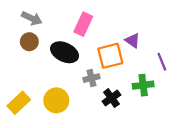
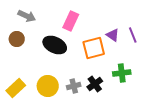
brown circle: (29, 42) -> (17, 39), moved
purple line: (162, 62) -> (133, 35), moved
gray cross: (92, 78) -> (74, 86), moved

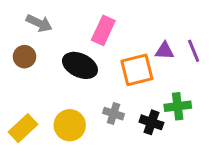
purple triangle: (113, 35) -> (165, 51), turned -32
black cross: (95, 84) -> (151, 122), moved, turned -35
gray cross: (74, 86) -> (113, 114), moved, turned 32

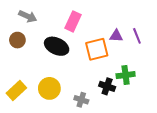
gray cross: (113, 114) -> (81, 100), moved

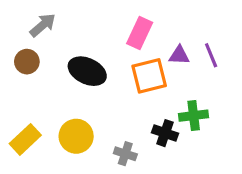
gray arrow: (28, 16) -> (43, 25), turned -66
pink rectangle: (73, 21) -> (140, 33), moved

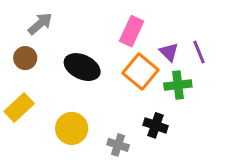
purple triangle: (179, 55) -> (169, 52), turned 42
orange square: (149, 76) -> (141, 72), turned -36
green cross: (194, 116) -> (178, 85), moved
yellow rectangle: (25, 139) -> (19, 107), moved

